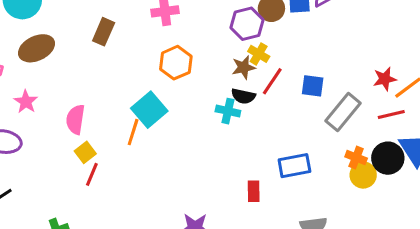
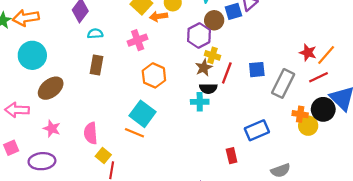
red star: (385, 79) -> (308, 53), turned -30
orange line: (133, 132) -> (134, 133), turned -72

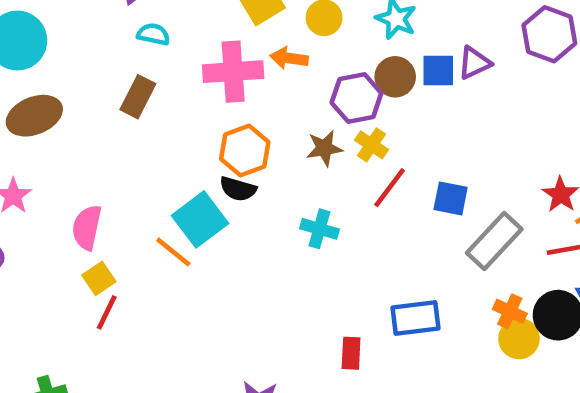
orange arrow: (159, 16) -> (289, 58), moved
pink cross: (138, 40) -> (233, 72), size x1.4
brown star: (204, 68) -> (324, 148), moved
black semicircle: (208, 88) -> (238, 189), moved

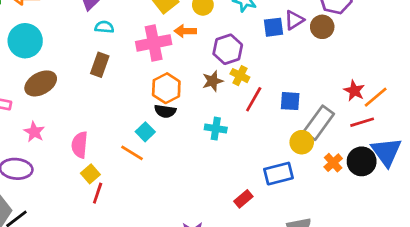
brown circle: (395, 77) -> (322, 27), moved
cyan square: (200, 219) -> (145, 132), size x0.6
orange cross: (510, 311) -> (333, 163), turned 30
yellow circle: (519, 339) -> (302, 142), moved
red rectangle: (351, 353) -> (243, 199), turned 54

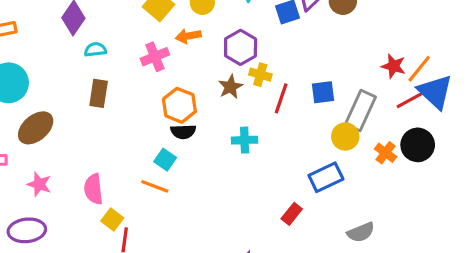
pink cross: (154, 43) -> (155, 57), size x0.7
blue triangle: (386, 152) -> (435, 92), moved

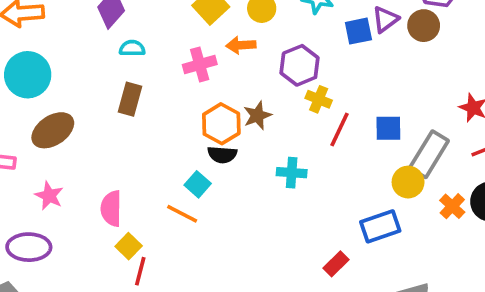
brown star: (230, 87) -> (257, 116), moved

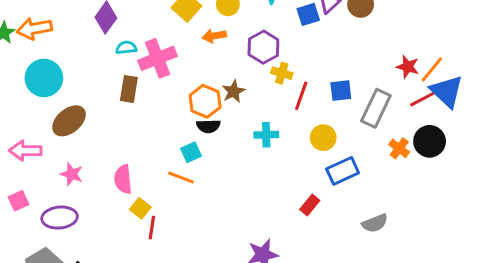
pink cross: (200, 64) -> (158, 58), moved, size x1.4
yellow circle: (408, 182) -> (323, 138), moved
cyan square: (198, 184) -> (191, 152), turned 30

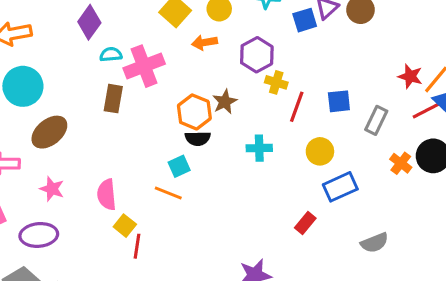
gray rectangle: (376, 108) -> (376, 120), size x0.7

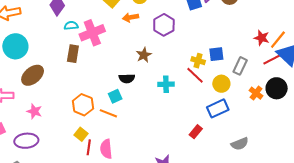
yellow cross: (276, 82) -> (198, 61), moved
red line: (297, 107) -> (195, 75), moved, turned -66
orange hexagon: (194, 112) -> (83, 105), moved
yellow circle: (320, 151) -> (221, 84), moved
pink semicircle: (107, 195) -> (106, 149), moved

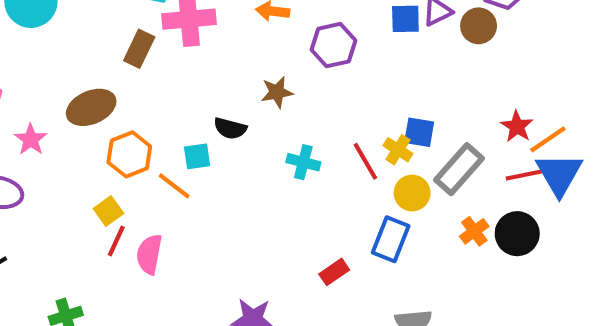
yellow cross: (198, 61) -> (398, 150), moved
gray rectangle: (240, 66) -> (459, 169), size x1.4
brown ellipse: (33, 75) -> (91, 107), moved
blue rectangle: (218, 108) -> (391, 239), turned -60

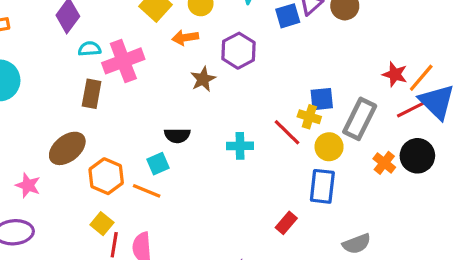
brown star: (277, 92) -> (203, 79), moved

